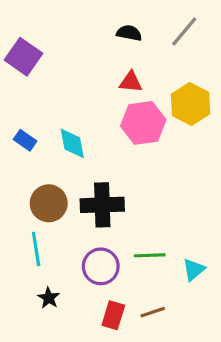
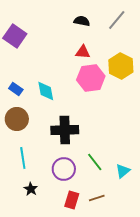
brown circle: (49, 203) -> (17, 119), moved
green line: (150, 255) -> (95, 162), turned 54

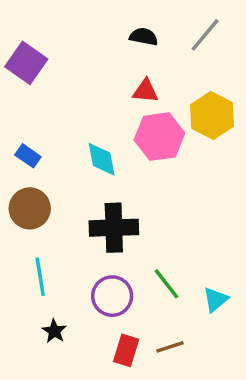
cyan diamond: (46, 91) -> (102, 159), moved

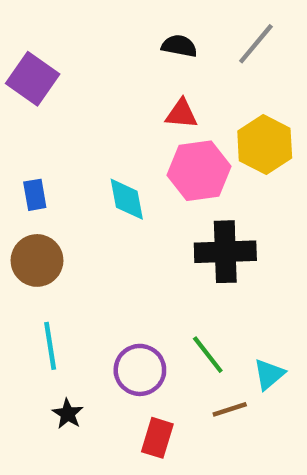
blue rectangle: (28, 156) -> (35, 195), turned 45
black cross: (114, 228) -> (225, 252), moved
brown line: (170, 347) -> (230, 409), moved

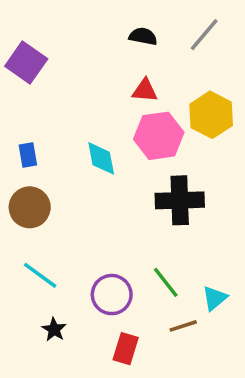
cyan line: (50, 346) -> (40, 275), turned -45

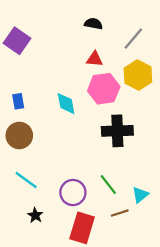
gray line: (204, 35) -> (133, 39), moved
red rectangle: (126, 349) -> (82, 228), size x1.5

